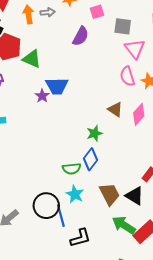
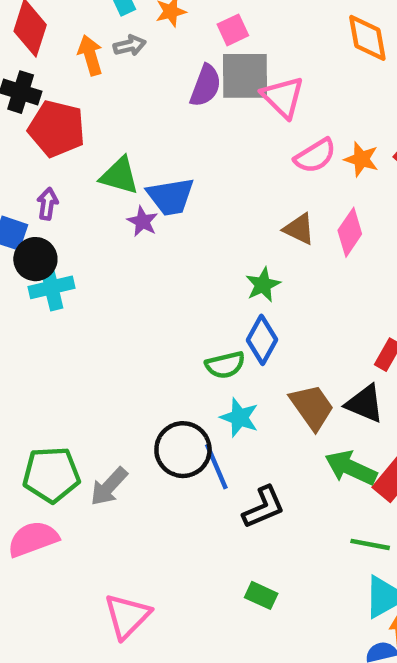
gray square: (123, 26) -> (245, 76), moved, size x1.4
pink triangle: (135, 49) -> (283, 97), moved
green triangle: (32, 59) -> (119, 176), moved
pink semicircle: (127, 76) -> (315, 156), turned -96

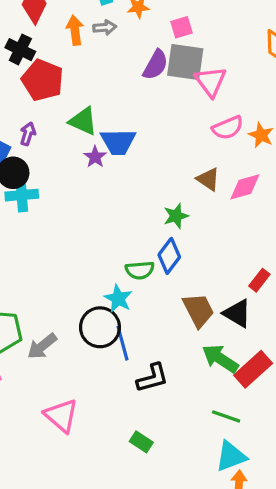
pink diamond: (350, 232) -> (245, 187), turned 32
cyan star: (239, 417) -> (118, 299), moved
pink triangle: (127, 616) -> (61, 416), moved, turned -42

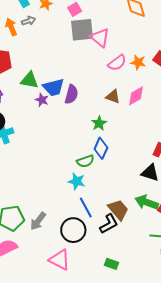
purple semicircle: (156, 65) -> (71, 94), moved
brown trapezoid: (198, 310) -> (118, 210), moved
black circle: (100, 327) -> (73, 230), moved

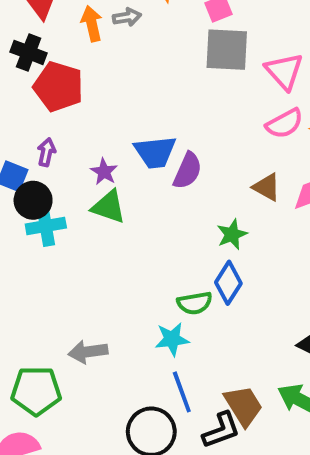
pink triangle: (100, 38) -> (284, 71), moved
green triangle: (30, 80) -> (109, 207), moved
purple star: (42, 100) -> (104, 172), moved
cyan star: (77, 181) -> (172, 339), turned -30
gray arrow: (38, 221) -> (88, 352), moved, turned 36

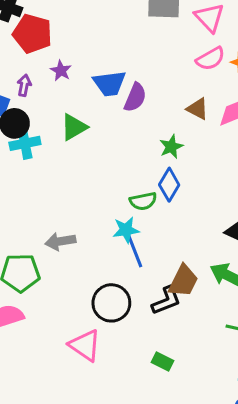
purple star: (104, 172) -> (61, 71), moved
green triangle: (109, 207) -> (74, 127), turned -48
blue line: (182, 392) -> (135, 251), moved
brown trapezoid: (243, 406) -> (183, 281), turned 60

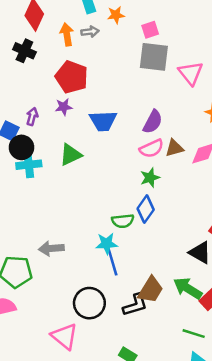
red pentagon: (32, 34) -> (72, 77), moved
pink semicircle: (210, 59) -> (151, 148), moved
purple star: (61, 71) -> (64, 107), turned 30
purple semicircle: (135, 97) -> (153, 122), moved
brown triangle: (198, 109) -> (174, 148), turned -48

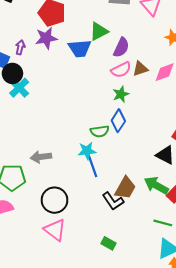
purple star: (64, 107) -> (46, 38), size x1.5
green triangle: (71, 155) -> (99, 31), moved
cyan cross: (29, 165) -> (19, 88), turned -36
black circle: (89, 303) -> (54, 200), moved
black L-shape: (135, 305) -> (113, 201), turned 75

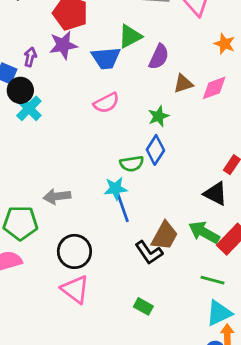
pink semicircle: (121, 70) -> (106, 103), moved

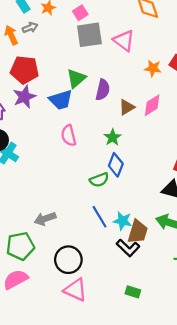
pink semicircle: (106, 103) -> (69, 135), turned 115
cyan star: (116, 189) -> (123, 221), moved, turned 30

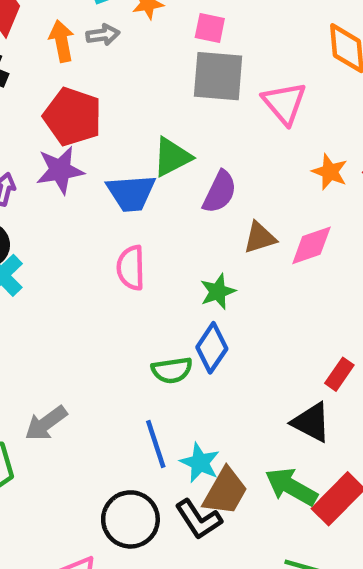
pink square: (80, 13) -> (210, 28), turned 32
gray arrow: (45, 219) -> (46, 423), turned -30
black circle: (68, 260) -> (130, 519), moved

